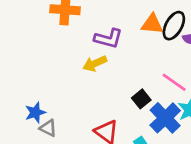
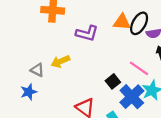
yellow arrow: (95, 64) -> (60, 61), moved
gray triangle: (48, 128) -> (37, 70), moved

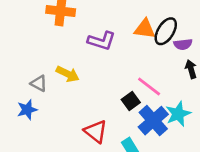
yellow arrow: (60, 61) -> (68, 74), turned -132
pink line: (139, 68) -> (149, 86), moved

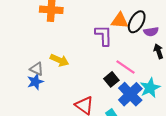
purple L-shape: (102, 41) -> (104, 35), moved, turned -105
blue star: (27, 110) -> (35, 82), moved

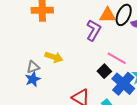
purple L-shape: (104, 35) -> (94, 30), turned 35
gray triangle: (37, 69) -> (33, 67), turned -40

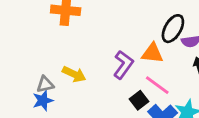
orange triangle: (108, 15) -> (152, 53), moved
purple L-shape: (94, 30) -> (123, 65), moved

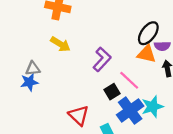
orange triangle: (152, 53) -> (147, 54), moved
yellow arrow: (74, 74) -> (60, 44), moved

